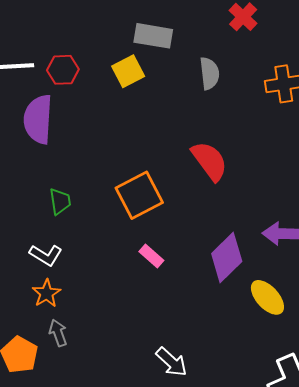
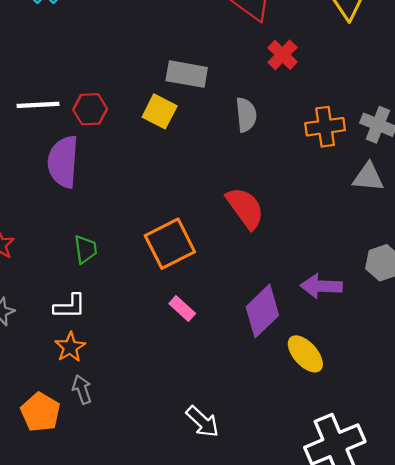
yellow square: (128, 71) -> (160, 111), turned -36
white L-shape: (46, 255) -> (70, 306), turned -32

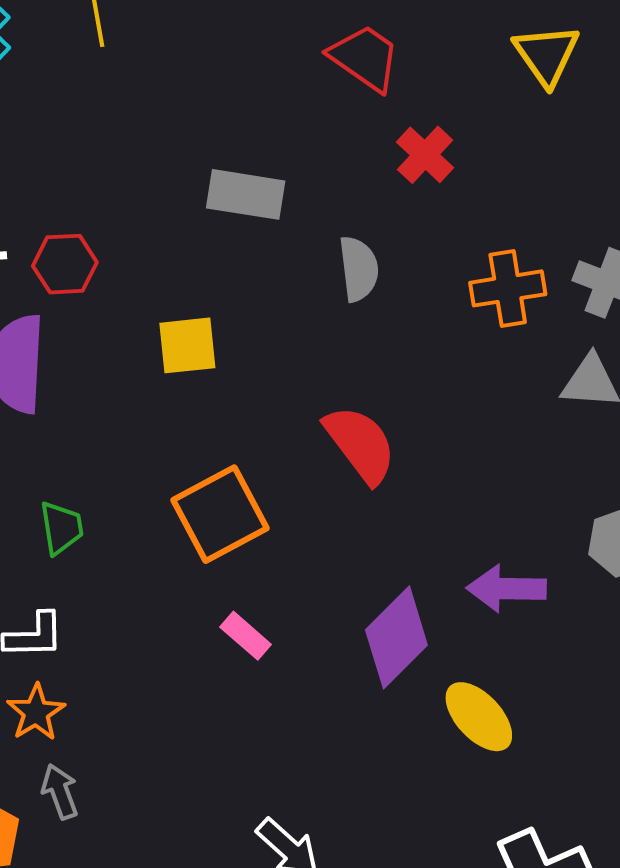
yellow square: (160, 111) -> (187, 345), moved, turned -32

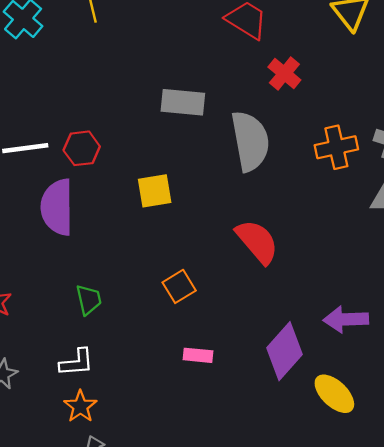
gray semicircle: (359, 269) -> (250, 141), size x1.6
orange square: (220, 514) -> (179, 286), size x0.6
pink rectangle: (246, 636) -> (198, 355), turned -32

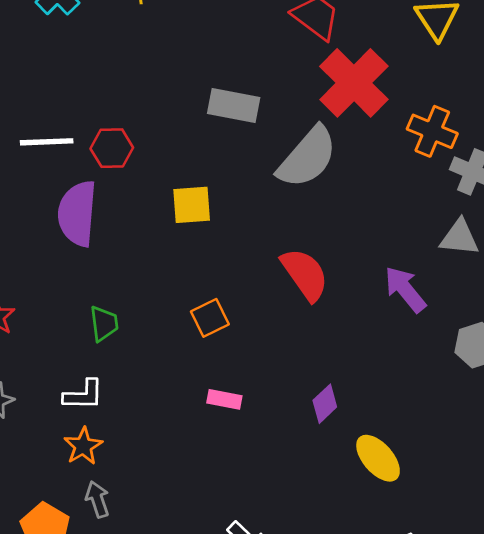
red cross: (284, 73) -> (354, 83), size x1.8
gray semicircle: (250, 141) -> (307, 157), turned 46
orange cross: (336, 147) -> (432, 131), moved, turned 30
purple arrow: (346, 319) -> (405, 289), moved, turned 48
purple diamond: (284, 351) -> (325, 404), size x0.6

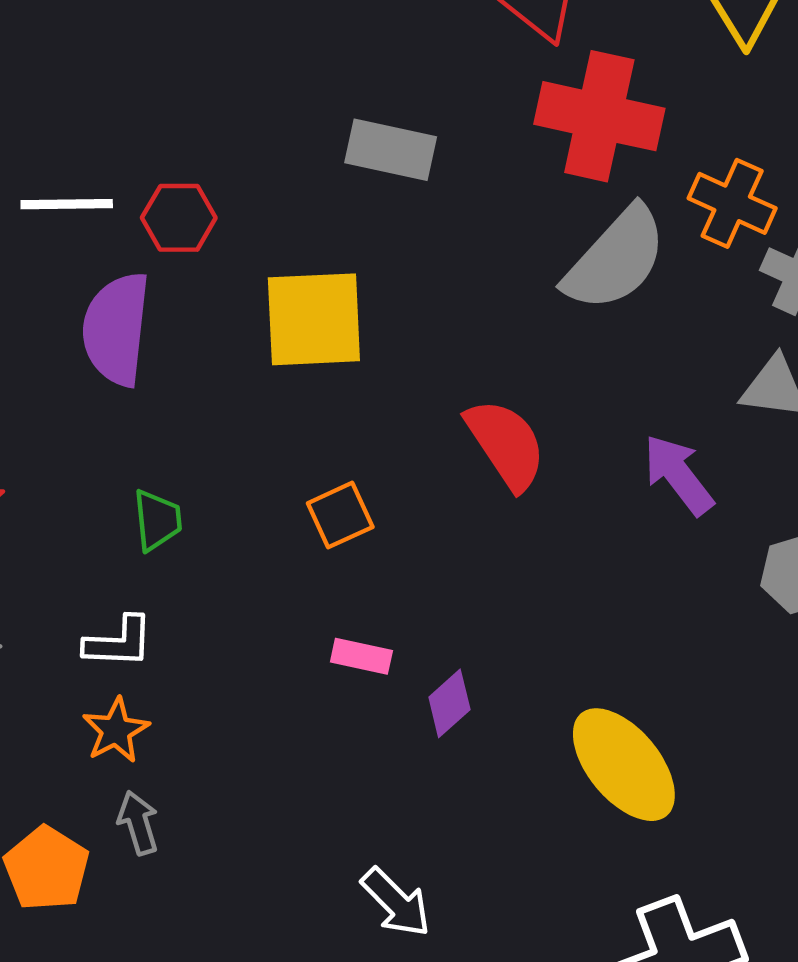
red cross: (354, 83) -> (599, 116), turned -34
gray semicircle: (307, 157) -> (616, 259), moved
yellow square: (192, 205) -> (314, 319), size x1.5
purple diamond: (325, 404) -> (449, 703), moved
yellow ellipse: (378, 458) -> (624, 765), size x1.4

